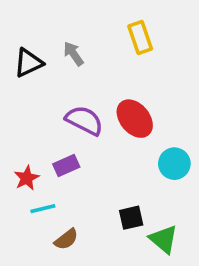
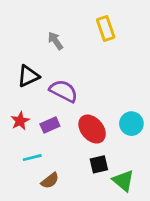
black triangle: (28, 63) -> (28, 76), moved
red ellipse: (135, 119) -> (92, 129), moved
red star: (27, 178) -> (20, 121), moved

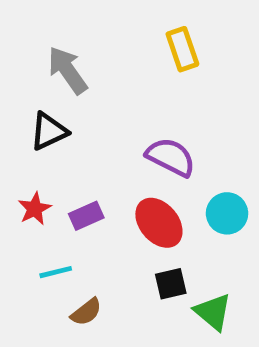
gray arrow: (55, 41) -> (67, 70), moved, size x1.5
purple semicircle: (64, 91) -> (171, 157), moved

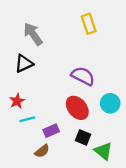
purple rectangle: (86, 216) -> (51, 131), moved
cyan line: (56, 272) -> (27, 119), moved
black square: (171, 284) -> (83, 137), turned 35

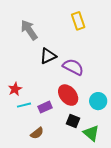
black triangle: (24, 64) -> (48, 56), moved
cyan circle: (110, 103) -> (98, 101), moved
purple rectangle: (51, 131) -> (45, 107), moved

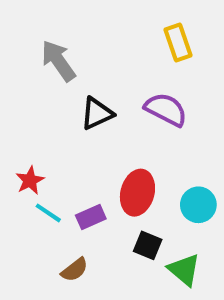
yellow rectangle: (78, 21) -> (178, 42), moved
purple semicircle: (73, 67) -> (166, 109), moved
red ellipse: (68, 95) -> (137, 193), turned 55
cyan line: (24, 105) -> (48, 213), turned 48

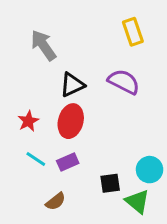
red star: (30, 180) -> (28, 121), moved
red ellipse: (137, 193) -> (71, 121), moved
cyan circle: (198, 205) -> (150, 170), moved
black square: (148, 245) -> (110, 183), turned -30

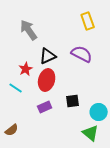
red star: (28, 121) -> (26, 69), moved
cyan line: (36, 159) -> (16, 88), moved
black square: (110, 183) -> (73, 101), moved
brown semicircle: (56, 201) -> (12, 130), moved

